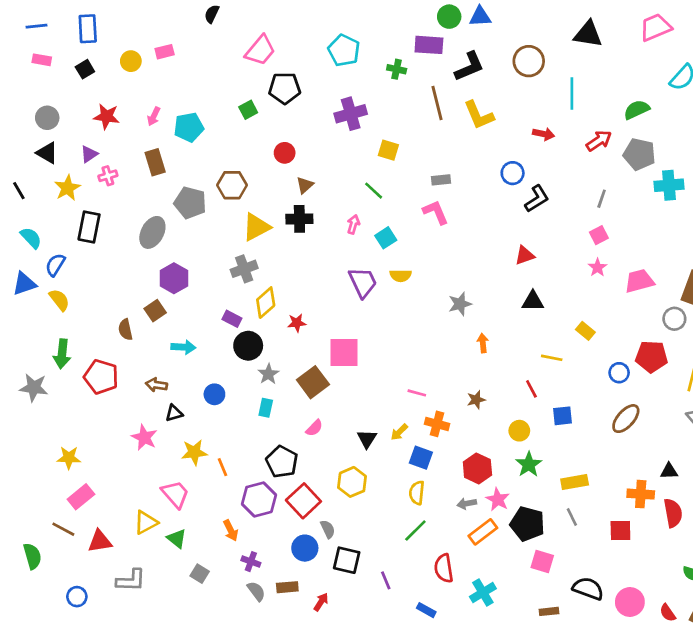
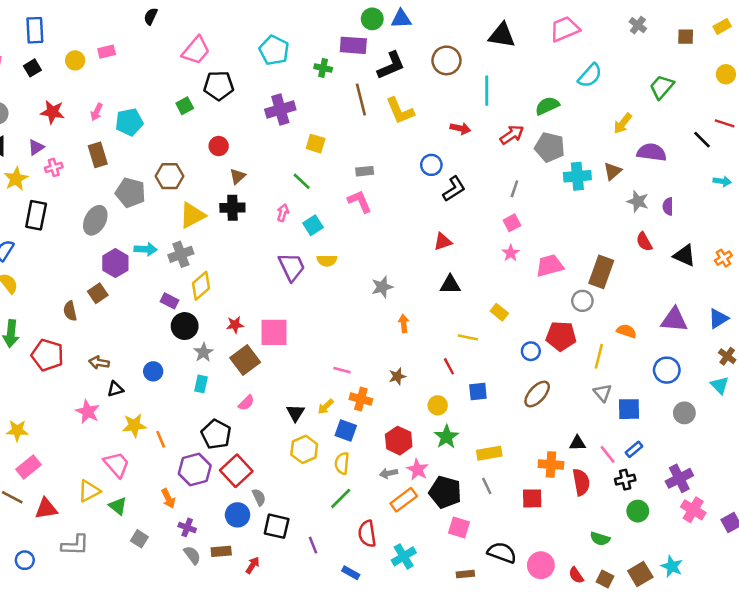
red star: (297, 323) -> (235, 325), moved
cyan arrow: (183, 347) -> (146, 249), moved
yellow hexagon: (352, 482) -> (304, 449), moved

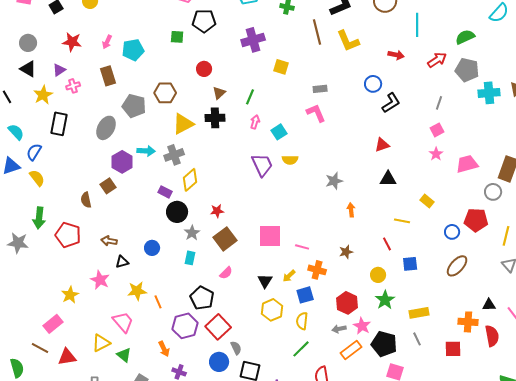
green square: (185, 106) -> (177, 37), turned 32
green line: (302, 181) -> (250, 97), moved, turned 70
pink square: (274, 332) -> (270, 236), moved
yellow star: (17, 431) -> (70, 295), moved, turned -30
blue square: (346, 431) -> (305, 295), turned -36

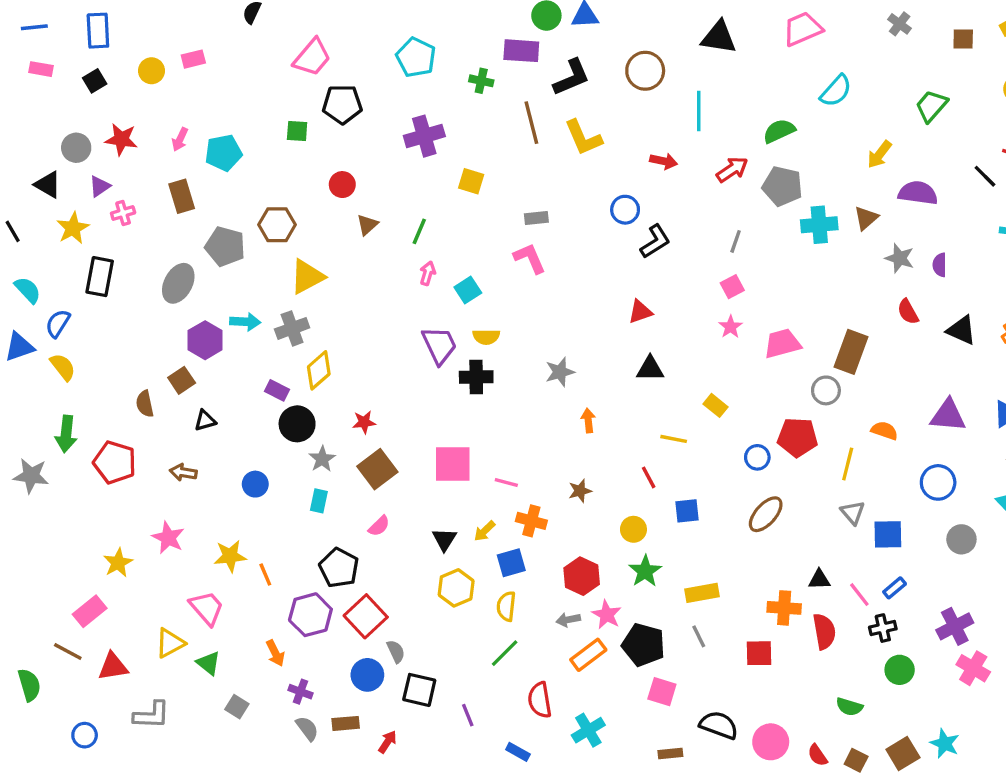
gray circle: (28, 43) -> (76, 148), moved
black cross: (215, 118) -> (476, 377), moved
black triangle: (122, 262) -> (205, 421), moved

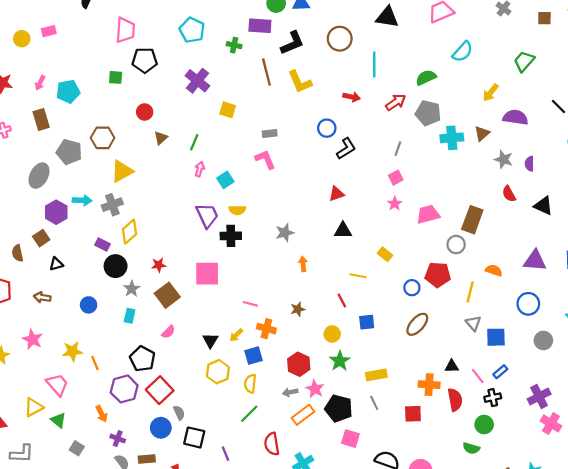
pink trapezoid: (312, 57) -> (125, 30), turned -36
purple cross: (424, 136) -> (197, 81), turned -35
pink square: (453, 464) -> (207, 274), moved
green circle: (900, 670) -> (484, 425), moved

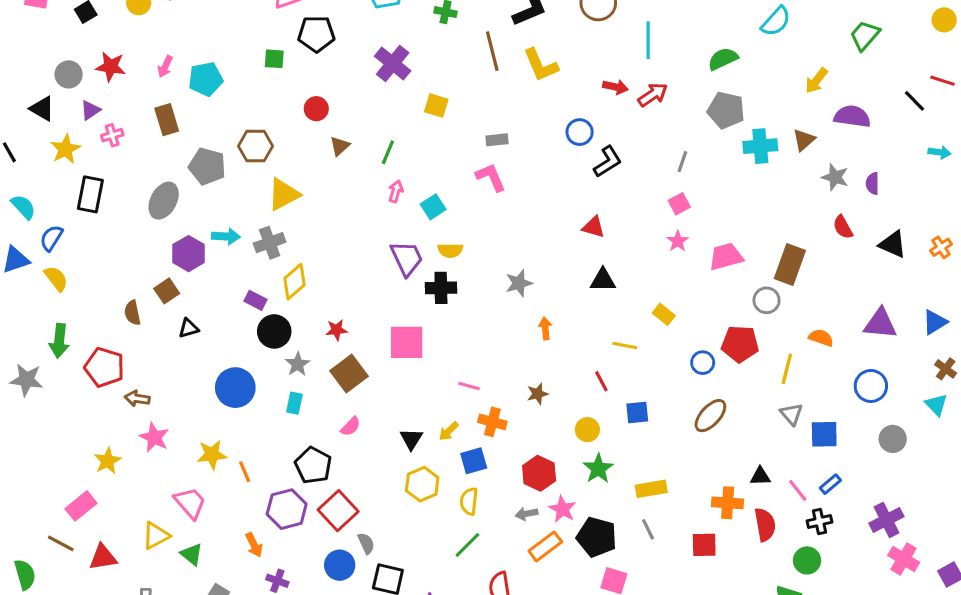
red arrow: (396, 102) -> (653, 95), moved
red triangle: (336, 194) -> (594, 227), turned 35
brown arrow: (42, 297) -> (137, 398), moved
blue circle: (89, 305) -> (235, 388), size x1.6

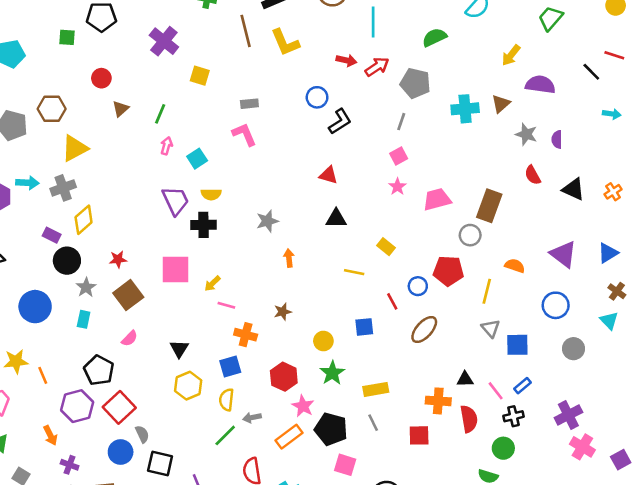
gray pentagon: (726, 110) -> (415, 83), moved
purple triangle: (880, 324) -> (563, 254), turned 32
red line: (601, 381) -> (392, 301), moved
yellow arrow: (449, 431) -> (212, 284), moved
gray arrow: (527, 514) -> (252, 418), moved

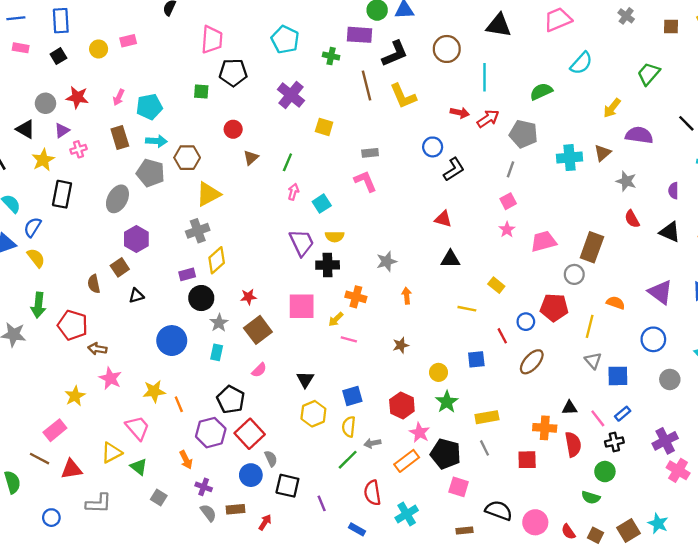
purple semicircle: (557, 139) -> (673, 191), moved
cyan arrow: (27, 183) -> (156, 141), moved
purple rectangle: (52, 235) -> (187, 274), turned -42
orange cross: (246, 335) -> (356, 297), moved

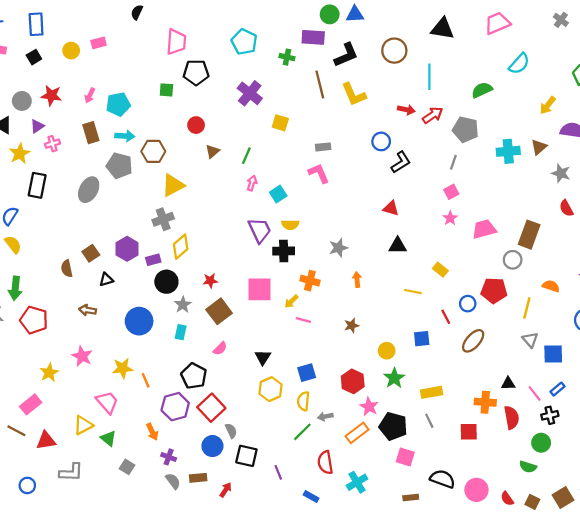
purple hexagon: (136, 239) -> (127, 249), moved
red pentagon: (73, 325) -> (34, 320), moved
brown arrow: (97, 349) -> (88, 310), moved

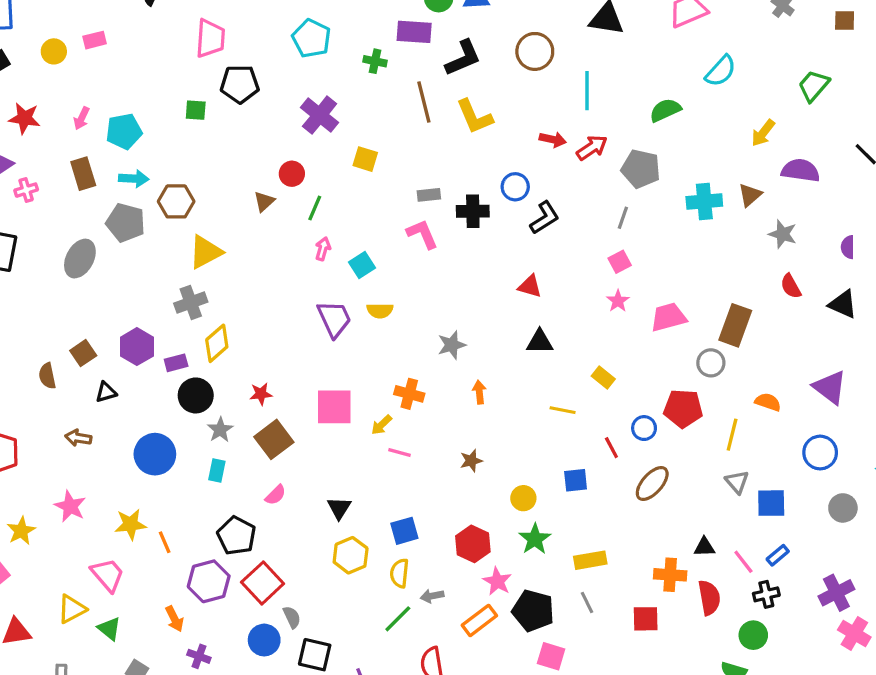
red circle: (196, 125) -> (292, 174), moved
black cross: (284, 251) -> (473, 211), moved

